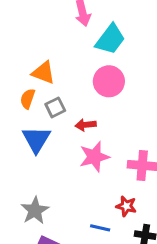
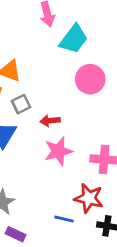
pink circle: (109, 81) -> (90, 79), moved
red star: (126, 206) -> (89, 198), size x1.5

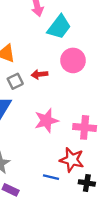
red arrow: (50, 121) -> (39, 74), moved

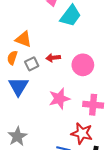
pink circle: (73, 60) -> (83, 65), moved

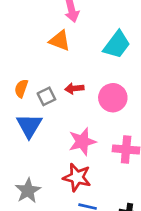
cyan trapezoid: (71, 16) -> (117, 45), moved
orange triangle: (24, 39) -> (60, 41), moved
red star: (82, 133) -> (77, 177), moved

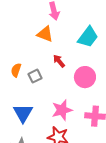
red arrow: (74, 88) -> (59, 61), moved, turned 56
blue triangle: (29, 126) -> (23, 113), moved

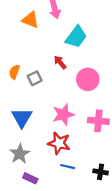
orange triangle: (45, 34) -> (30, 20), moved
cyan trapezoid: (88, 37) -> (76, 37), moved

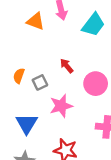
cyan trapezoid: (76, 37) -> (93, 25), moved
pink star: (63, 114) -> (61, 106), moved

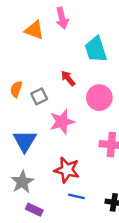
cyan trapezoid: (93, 25) -> (96, 49), moved, turned 125

